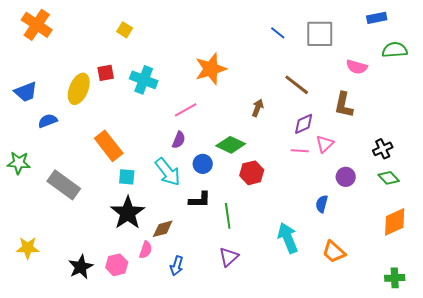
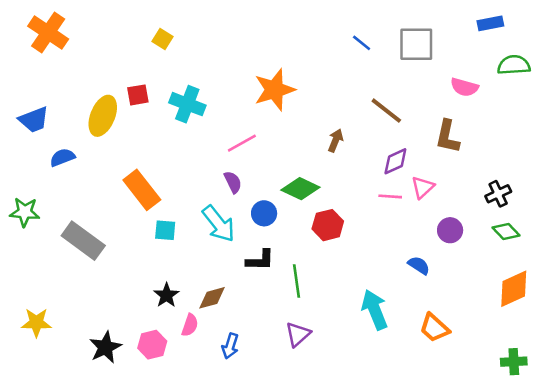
purple semicircle: (179, 140) -> (233, 182), turned -48
blue semicircle: (322, 204) -> (419, 265), turned 108
black star: (128, 213) -> (166, 295), moved, size x0.6

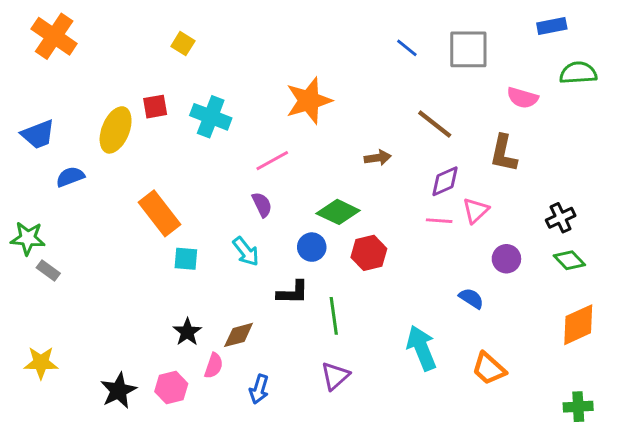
brown arrow: (336, 140) -> (378, 158), turned 60
blue circle: (264, 213) -> (312, 247), moved
cyan arrow: (219, 224) -> (246, 251), size x0.7
gray rectangle: (83, 241) -> (48, 270), moved, size x0.5

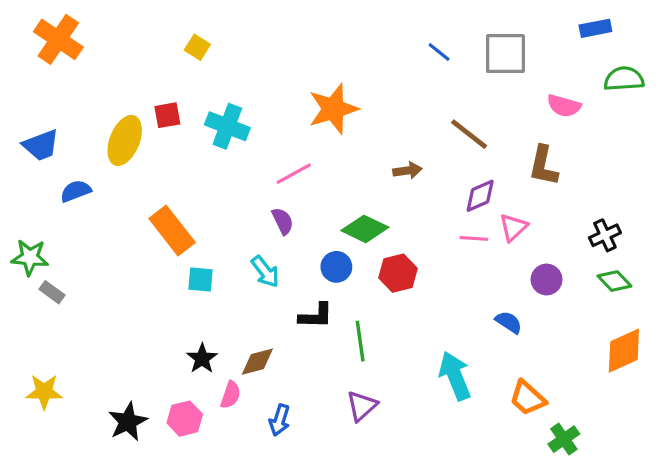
green cross: (578, 407) -> (564, 439), moved, turned -32

